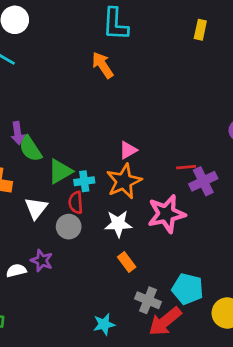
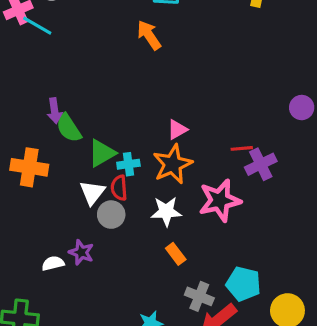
white triangle: (36, 208) -> (92, 193), moved

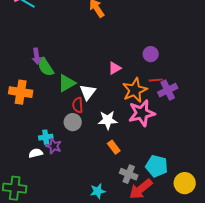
purple circle: (302, 108) -> (151, 54), moved
cyan cross: (128, 164) -> (46, 137), moved
orange star: (173, 164) -> (135, 90), moved
white triangle: (92, 193) -> (88, 92), moved

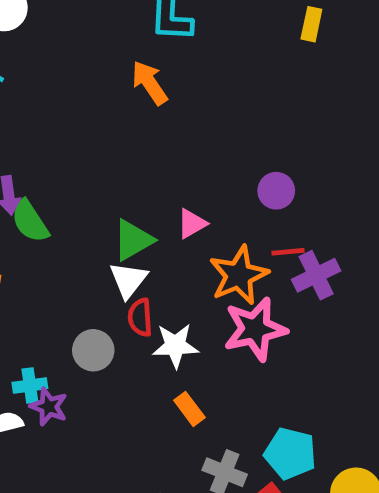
green triangle: (67, 83) -> (133, 240), moved
red semicircle: (78, 105) -> (140, 317), moved

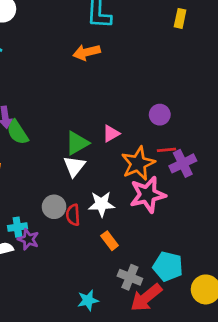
orange arrow: (150, 83) -> (87, 52), turned -70
red semicircle: (140, 317) -> (73, 215), moved

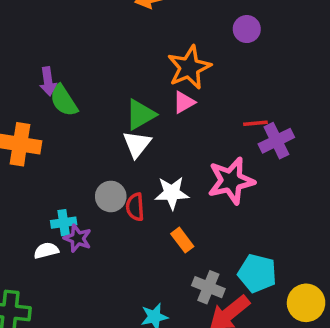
purple circle: (160, 115) -> (247, 29), moved
orange star: (138, 163) -> (189, 67), moved

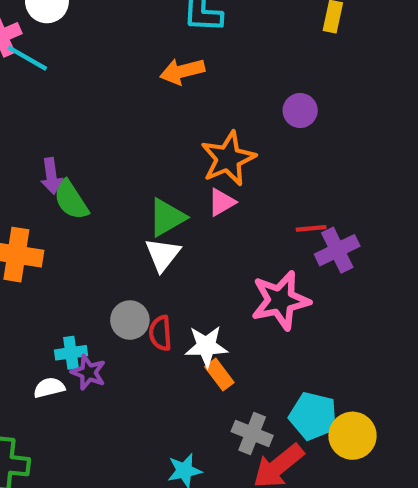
white star: (172, 193) -> (206, 346), moved
yellow circle: (306, 303) -> (352, 436), moved

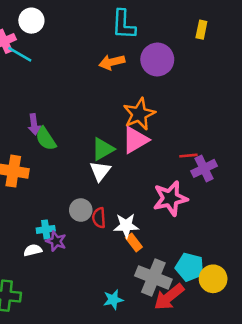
purple circle: (300, 110) -> (157, 59), moved, size x1.6
pink triangle: (222, 202) -> (135, 140), size x1.6
gray cross: (252, 434) -> (153, 277), size x1.5

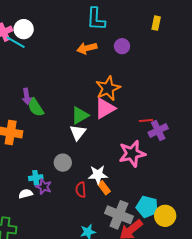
white circle: (31, 21) -> (24, 29), moved
purple circle: (157, 59) -> (122, 46), size x0.6
red semicircle: (99, 218) -> (81, 190), moved

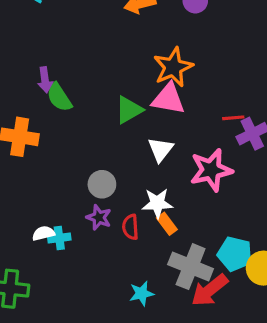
pink triangle: (105, 108) -> (168, 99), turned 40
white triangle: (78, 132) -> (160, 149), moved
cyan cross: (36, 178) -> (59, 238), moved
purple star: (44, 187) -> (99, 217), moved

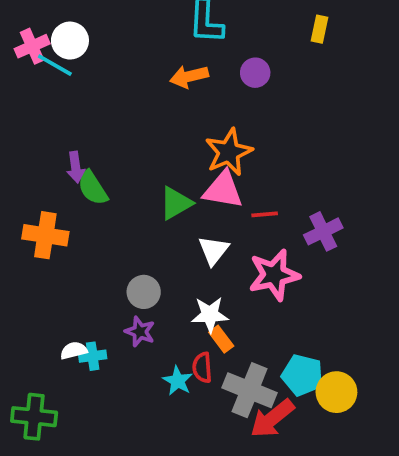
red line: (233, 118) -> (265, 214), moved
red semicircle: (130, 227) -> (202, 368), moved
cyan star: (142, 293) -> (178, 381), moved, turned -30

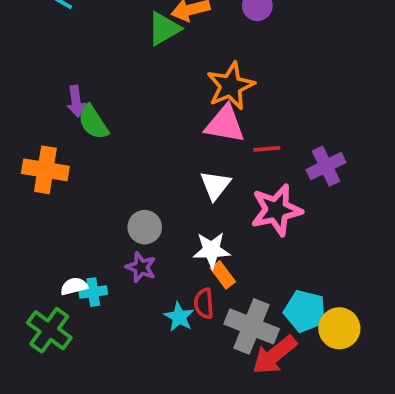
green triangle: (176, 203) -> (164, 29), moved
green cross: (34, 417) -> (49, 330), moved, turned 30

